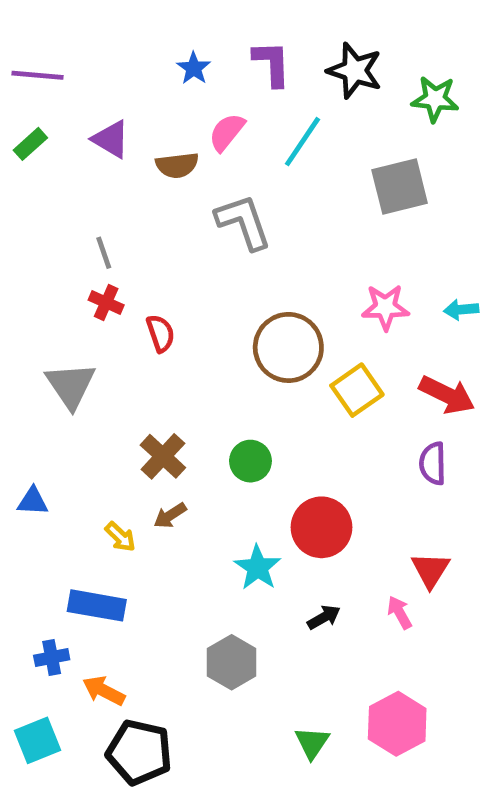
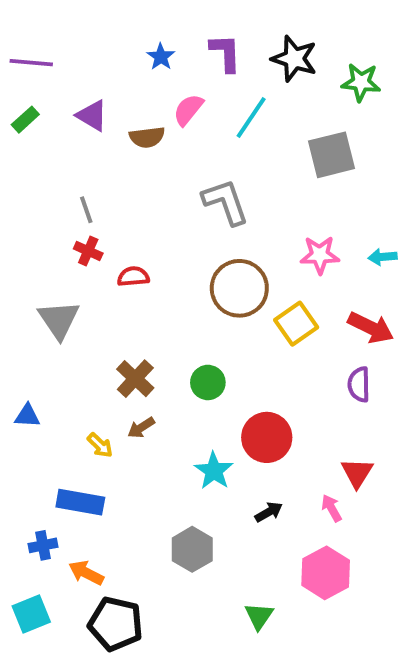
gray L-shape: (243, 222) -> (226, 202), moved
red semicircle: (161, 333) -> (133, 277), turned -76
pink hexagon: (397, 724) -> (326, 573), moved

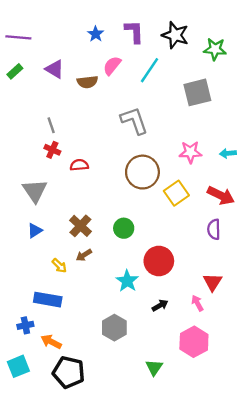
blue triangle: (27, 416) -> (35, 231), moved, turned -35

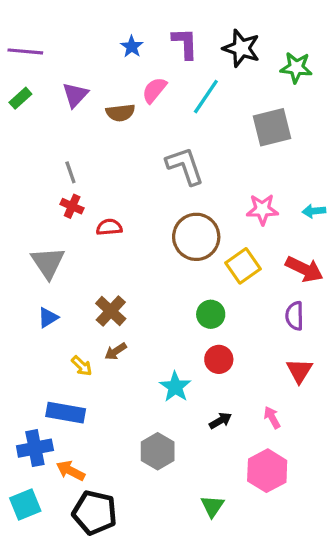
purple triangle: (55, 69) -> (75, 95), turned 42
green circle: (124, 228) -> (211, 314), moved
red circle: (159, 261) -> (219, 359), size x0.7
red triangle: (213, 282) -> (299, 371), moved
blue cross: (25, 325) -> (35, 448), size x1.5

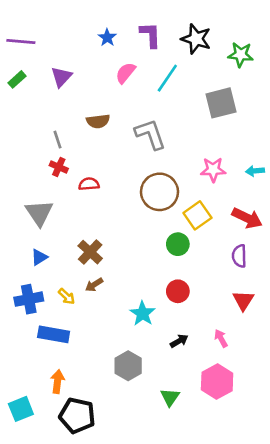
brown semicircle: (120, 113) -> (98, 121), moved
green circle: (211, 314) -> (178, 244), moved
blue cross: (35, 448) -> (29, 299), moved
orange arrow: (70, 471) -> (57, 381), turned 70
green triangle: (212, 506) -> (170, 397), moved

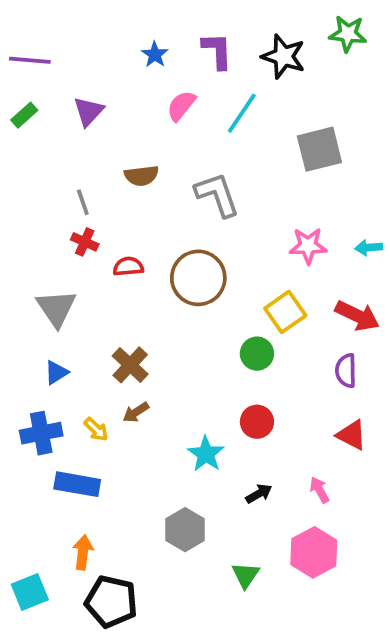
green star: (241, 55) -> (348, 34), moved
brown circle: (160, 192) -> (198, 278), moved
red triangle: (243, 300) -> (352, 435), turned -35

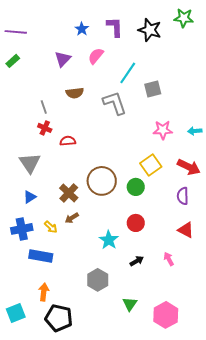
purple triangle: (89, 111) -> (63, 59), moved
cyan line: (242, 113) -> (128, 73), moved
gray square: (319, 149) -> (153, 89), moved, size x0.7
brown circle: (198, 278) -> (102, 181), moved
pink hexagon: (314, 552) -> (166, 315), moved

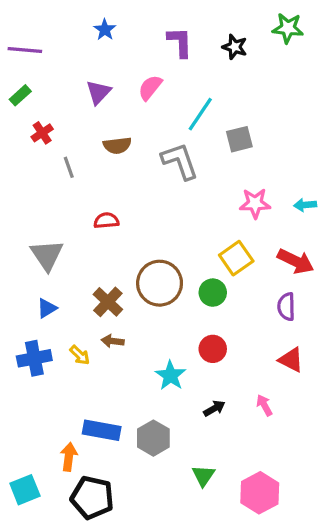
blue star: (82, 29) -> (105, 30), moved
black star: (150, 30) -> (235, 47), size x0.7
red cross: (45, 128) -> (42, 133), moved, turned 32
brown arrow: (72, 218) -> (113, 341), turned 40
blue rectangle: (41, 256) -> (102, 430), moved

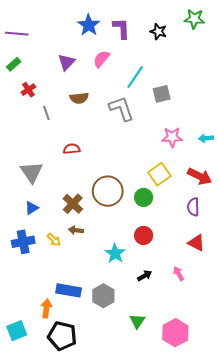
blue star: (105, 30) -> (89, 25), moved, size x1.5

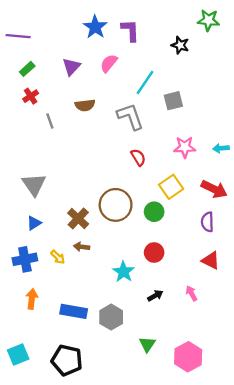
black star: (158, 32) -> (180, 45), moved
green rectangle: (14, 64) -> (27, 69), moved
red semicircle: (72, 149) -> (138, 157), moved, turned 63
orange arrow: (46, 308) -> (32, 299), moved

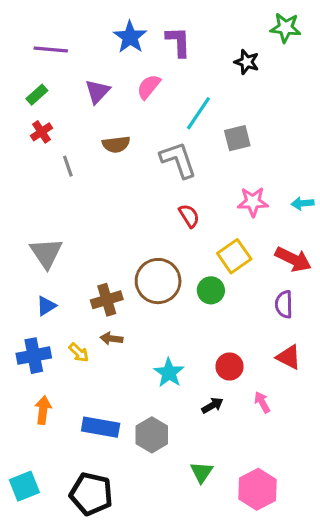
purple line: (18, 36) -> (51, 49), moved
brown cross: (78, 219) -> (107, 300), turned 30
red circle: (154, 253) -> (230, 366), moved

